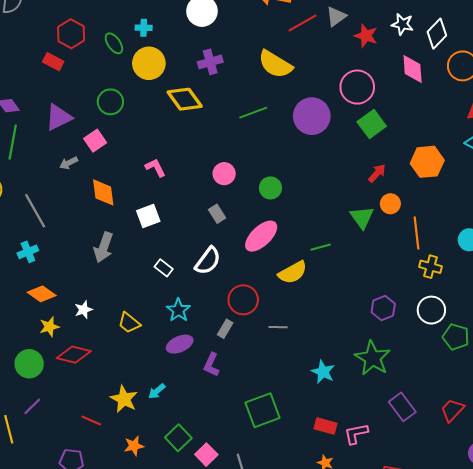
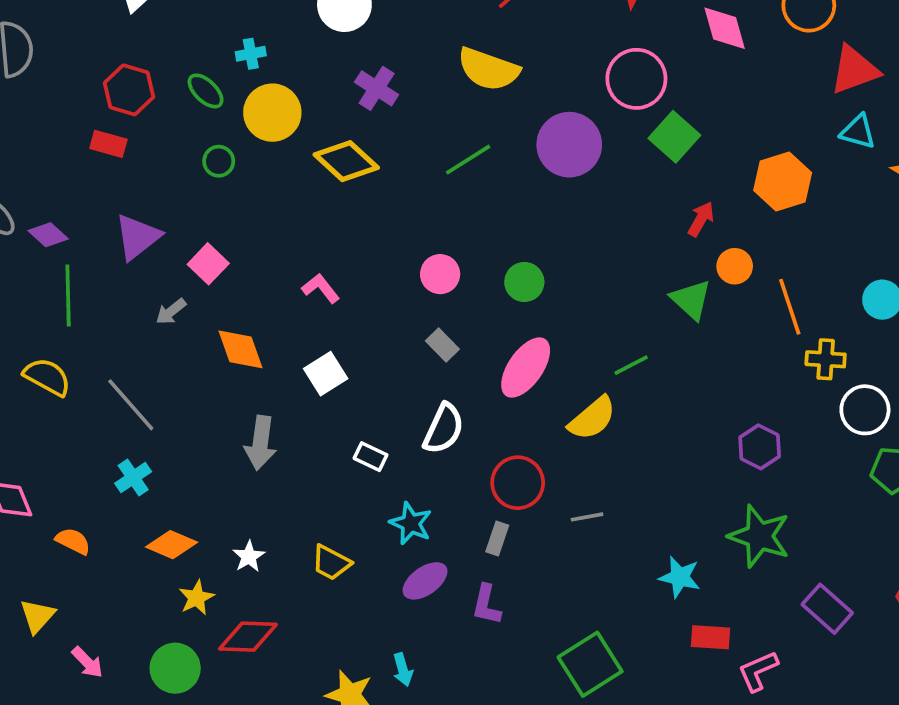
purple cross: (210, 62) -> (377, 88), turned -30
green circle: (110, 102) -> (219, 161), moved, size x0.7
white circle: (431, 310) -> (865, 410), moved
cyan arrow: (157, 391) -> (403, 670), turned -54
red rectangle: (326, 426) -> (711, 637), moved

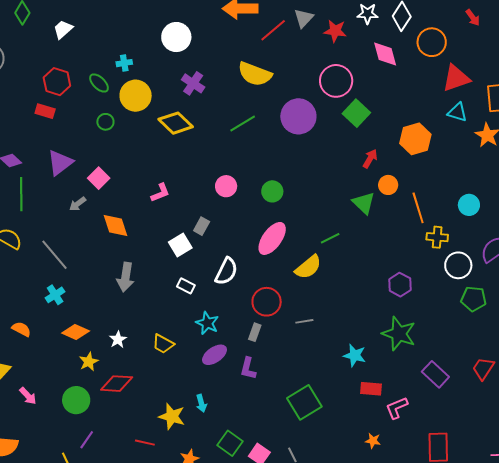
pink L-shape: (321, 288) -> (160, 193), turned 105
gray rectangle: (442, 345) -> (202, 226), moved, turned 72
white square: (326, 374) -> (180, 245), moved

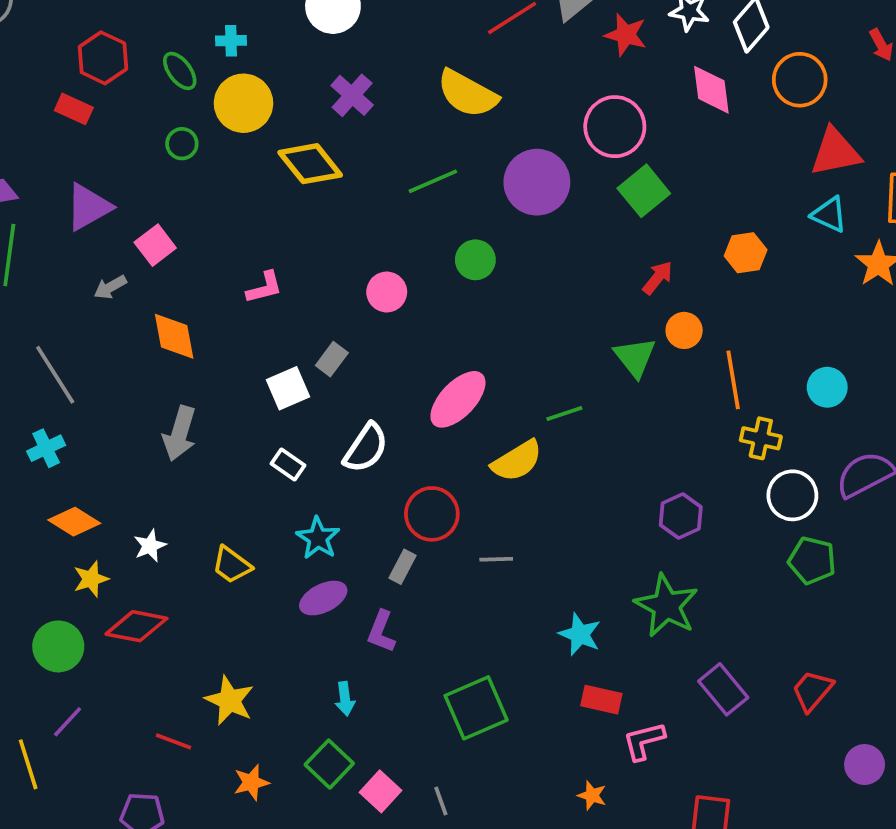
orange hexagon: (415, 139) -> (746, 253), size x0.7
green circle: (272, 191) -> (475, 260), moved
cyan arrow: (201, 403) -> (345, 699), moved

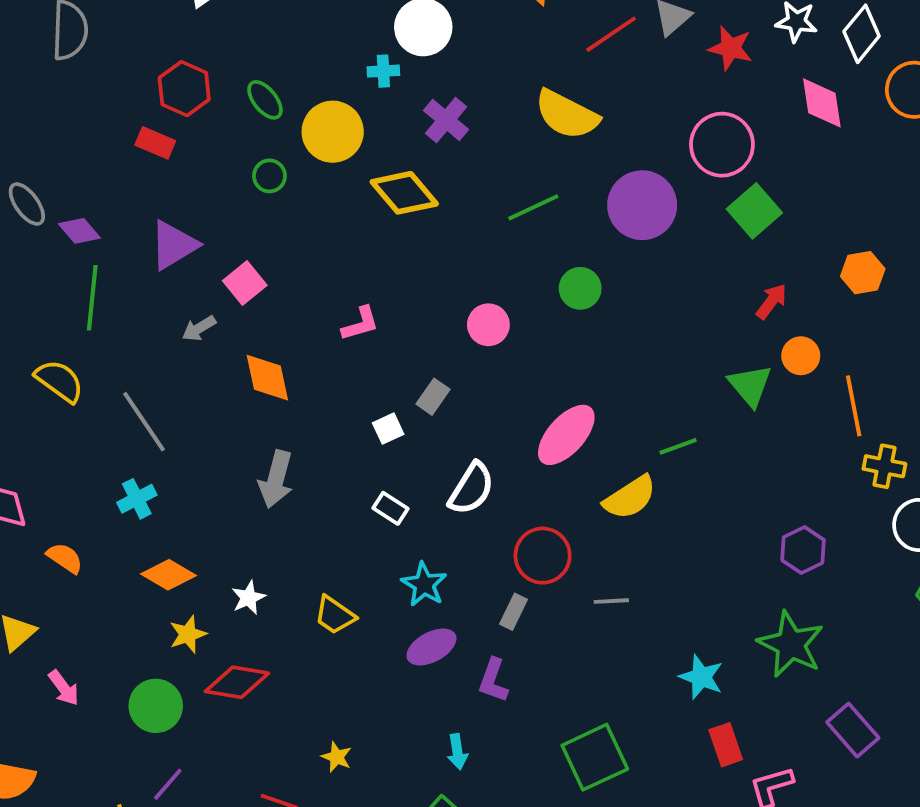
cyan cross: (231, 41) -> (383, 71), moved
white square: (288, 388) -> (388, 429), size x0.7
yellow star: (230, 700) -> (337, 757), size x0.6
red rectangle: (601, 700) -> (726, 745), turned 60

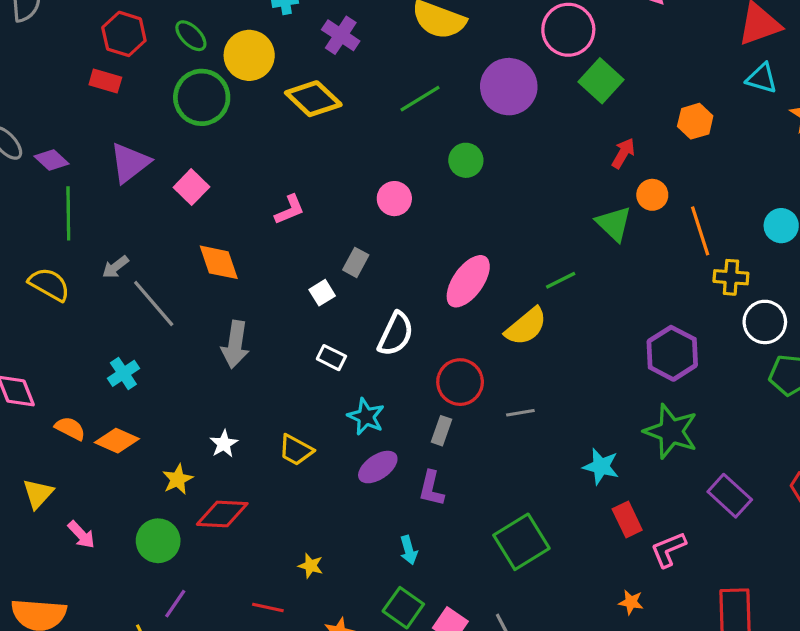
green circle: (269, 176) -> (202, 97), size x2.0
gray arrow: (199, 328) -> (115, 267), moved
gray line: (144, 422) -> (154, 304), moved
purple hexagon: (803, 550) -> (672, 353), size x1.4
orange diamond: (169, 575) -> (117, 441), moved

